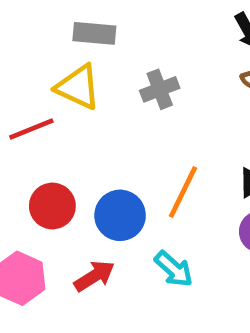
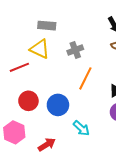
orange line: (183, 192) -> (85, 78), moved
red arrow: (94, 276) -> (47, 145), moved

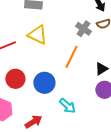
yellow triangle: (40, 49) -> (37, 35), moved
gray cross: (75, 50) -> (83, 29), moved, turned -35

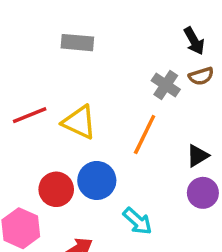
yellow triangle: (37, 35) -> (79, 122), moved
red circle: (15, 79) -> (56, 189), moved

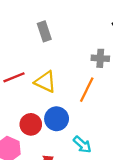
gray rectangle: (77, 43) -> (44, 31), turned 66
gray cross: (166, 85) -> (100, 58), turned -30

